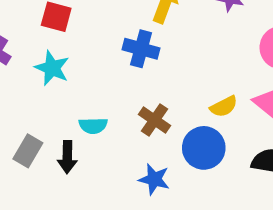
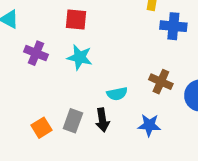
blue cross: (141, 49) -> (173, 26), moved
blue star: (154, 179) -> (149, 125), moved

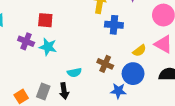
purple cross: (36, 53) -> (26, 41), moved
blue star: (149, 125) -> (118, 91), moved

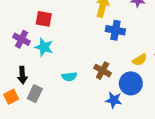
black arrow: (64, 91) -> (22, 75), moved

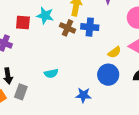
cyan star: (44, 47) -> (45, 16), moved
brown cross: (103, 71) -> (68, 28), moved
blue star: (114, 100) -> (83, 95), moved

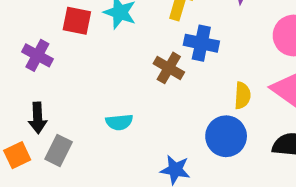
brown cross: (68, 28) -> (169, 68), moved
yellow semicircle: (114, 52) -> (242, 95), turned -56

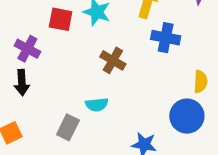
brown cross: (169, 68) -> (113, 60), moved
black arrow: (38, 118) -> (22, 83), moved
gray rectangle: (59, 151) -> (68, 127), moved

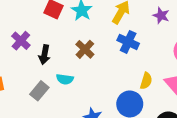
purple cross: (27, 49) -> (21, 41), moved
black arrow: (22, 83) -> (44, 55), moved

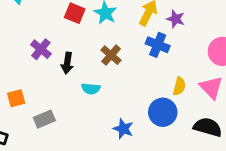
purple star: (161, 16) -> (176, 19), moved
gray rectangle: (39, 91) -> (44, 119), moved, turned 30

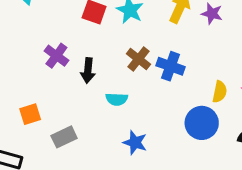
blue cross: (158, 45) -> (170, 66), moved
blue star: (123, 129) -> (135, 143), moved

